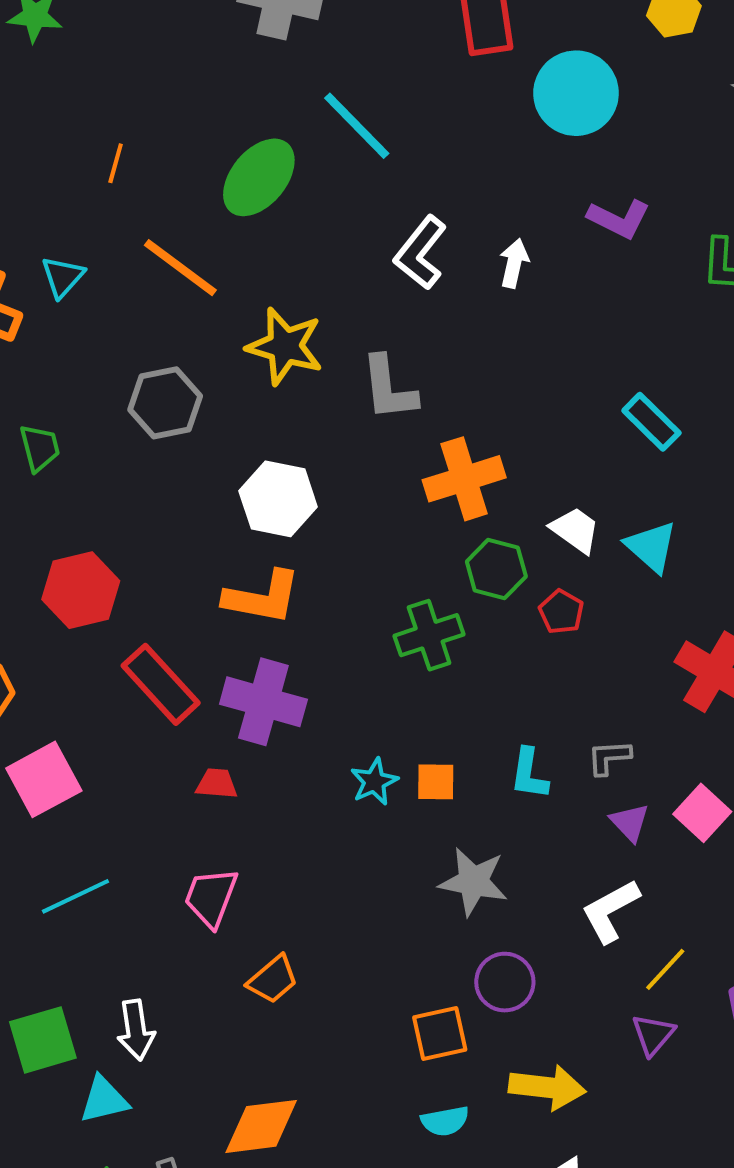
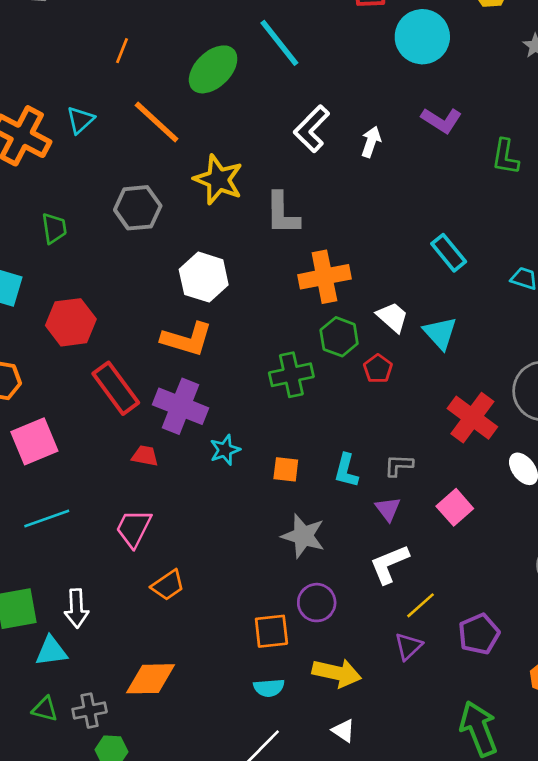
cyan star: (374, 782) -> (225, 450), moved
purple triangle: (630, 822) -> (388, 509), moved

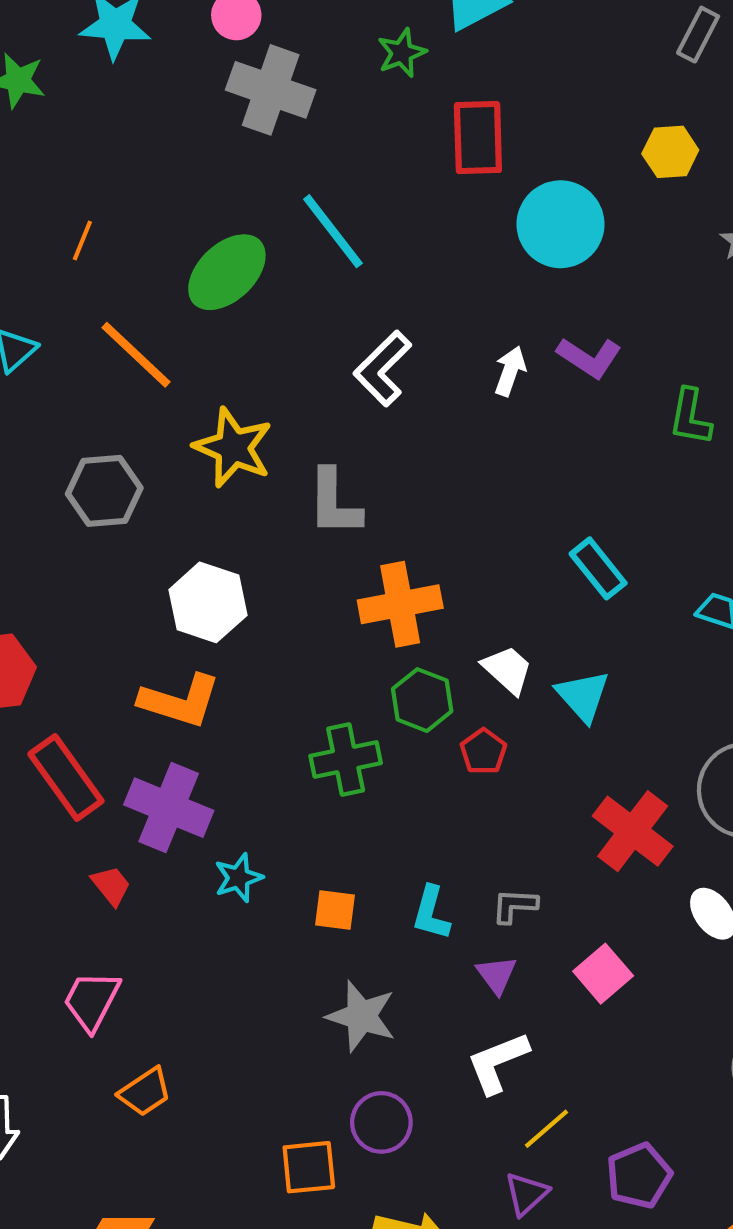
white arrow: (371, 142) -> (510, 371), moved
red trapezoid: (145, 456) -> (111, 886), turned 40

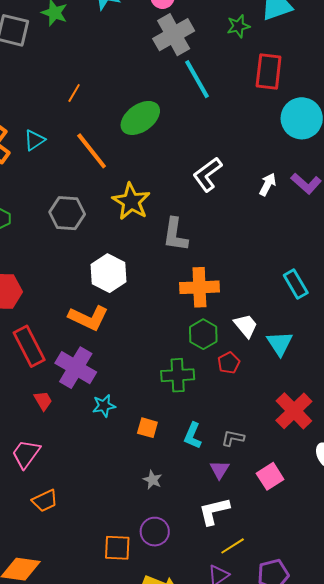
gray cross: (271, 90) -> (174, 35), turned 33
cyan line: (333, 231) -> (197, 79), moved
green cross: (346, 759) -> (178, 375), moved
gray star: (361, 1016) -> (153, 480), size x0.6

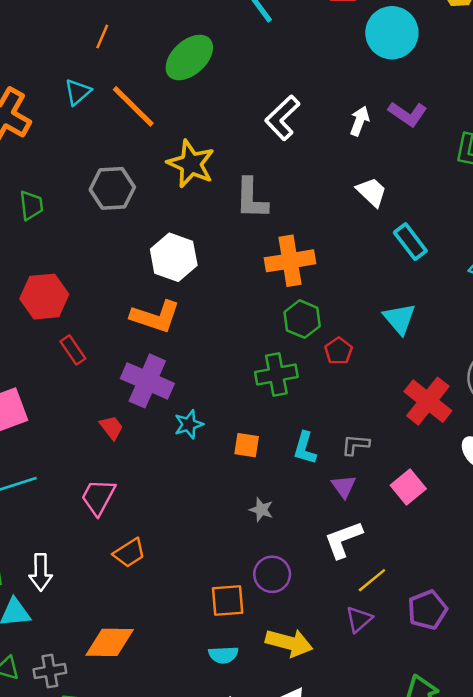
cyan triangle: (34, 140) -> (78, 92), moved
white trapezoid: (246, 326) -> (372, 192), moved
red rectangle: (29, 346) -> (73, 350), moved, size x0.6

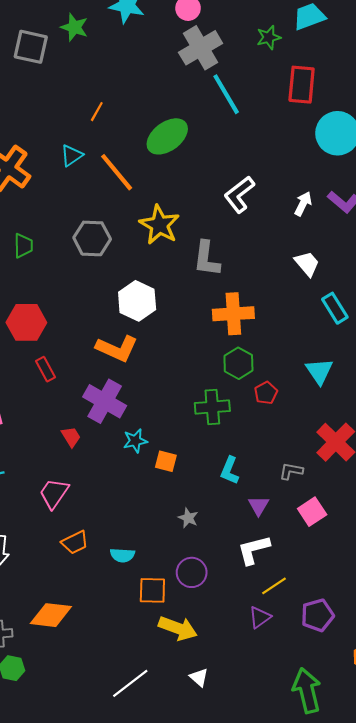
orange square: (247, 445) -> (166, 461), moved
gray L-shape: (355, 445) -> (291, 471), moved
yellow arrow: (289, 643) -> (178, 628), moved
cyan semicircle: (223, 655) -> (122, 555), moved

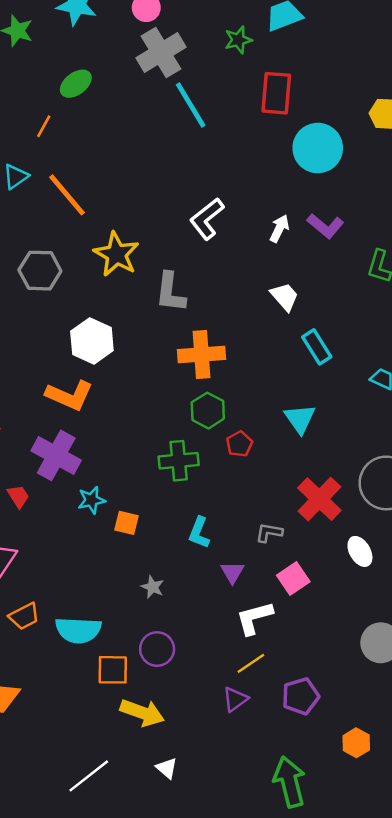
green ellipse: (167, 136) -> (76, 84), moved, size x0.7
white L-shape: (254, 550) -> (254, 618), moved
cyan semicircle: (122, 555) -> (78, 630), size x1.6

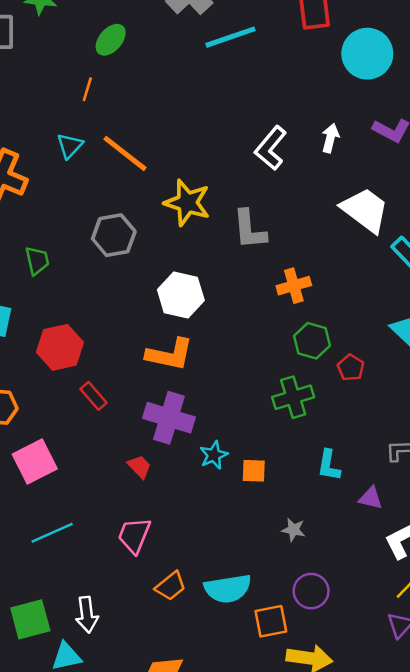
cyan line: (191, 105) -> (231, 37), turned -66
white arrow: (279, 229) -> (330, 138), moved
white trapezoid: (285, 297) -> (365, 210), size x1.6
orange cross: (201, 354) -> (294, 286), size x0.7
purple triangle: (232, 572) -> (371, 498), turned -35

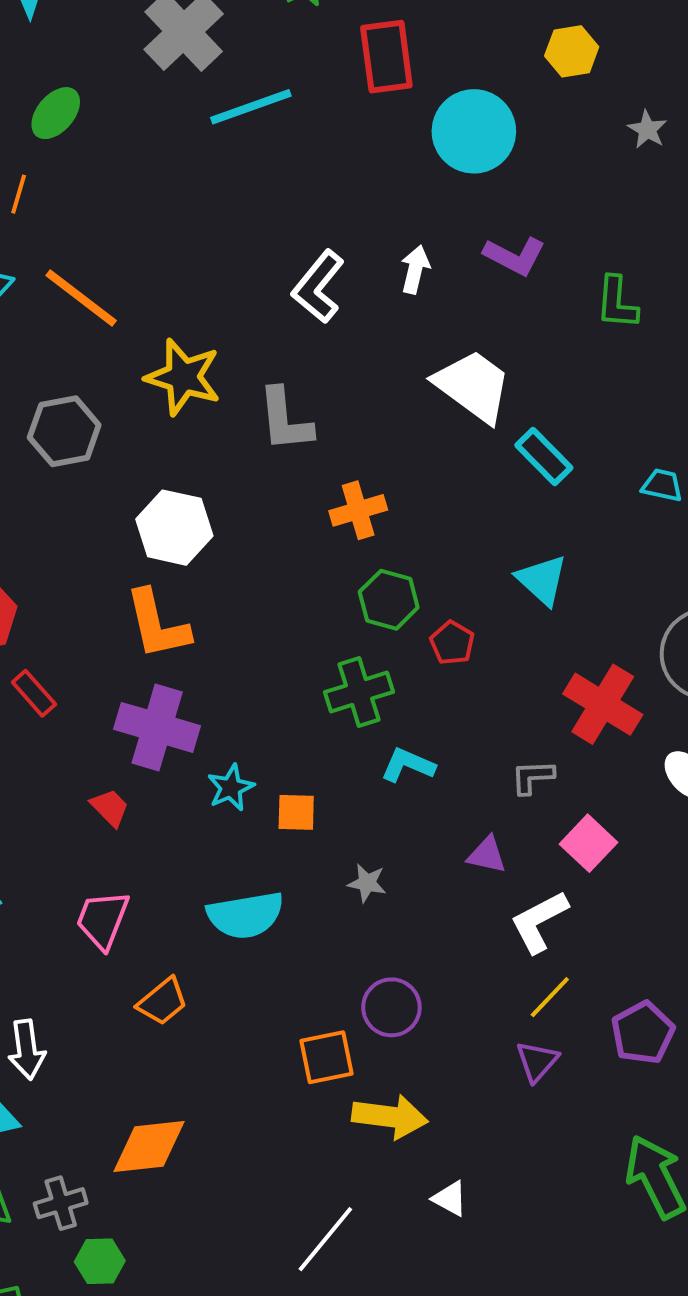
orange L-shape: (170, 354) -> (157, 624), turned 66
cyan L-shape: (329, 465) -> (408, 765), moved, turned 104
gray star: (293, 530) -> (367, 883), moved
cyan semicircle: (228, 589) -> (245, 915), moved

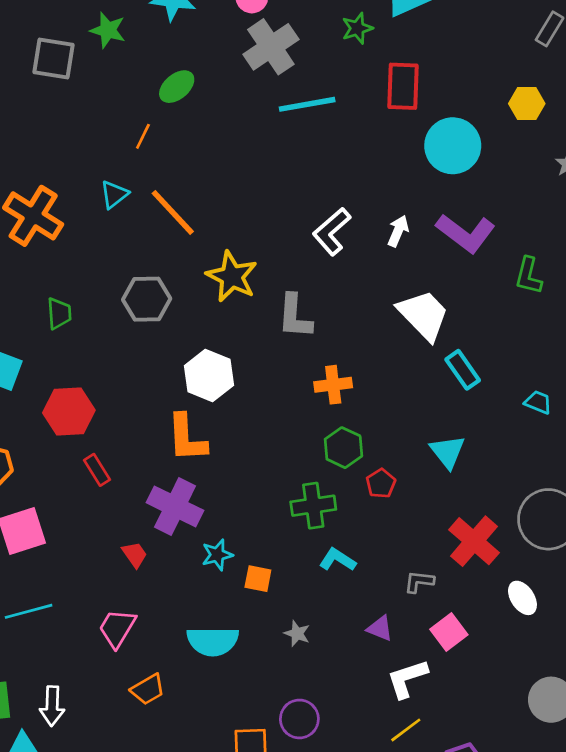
purple L-shape: (515, 256) -> (466, 233), size x1.4

